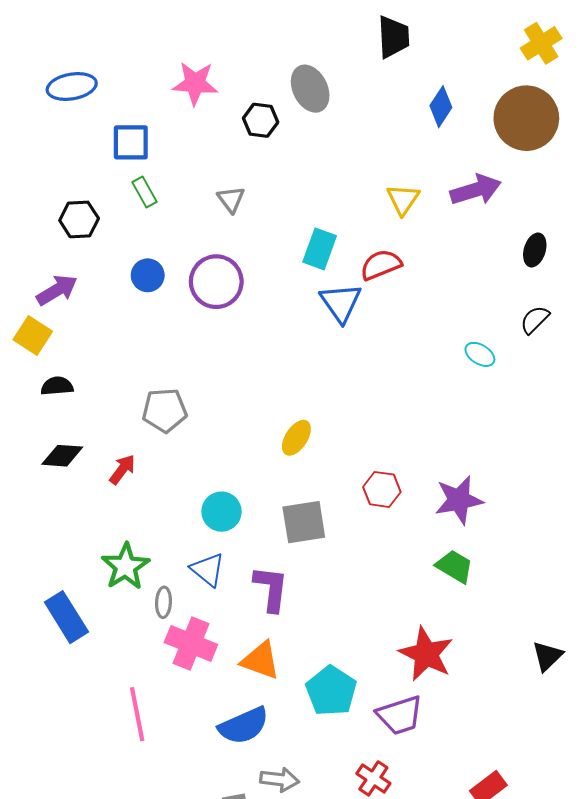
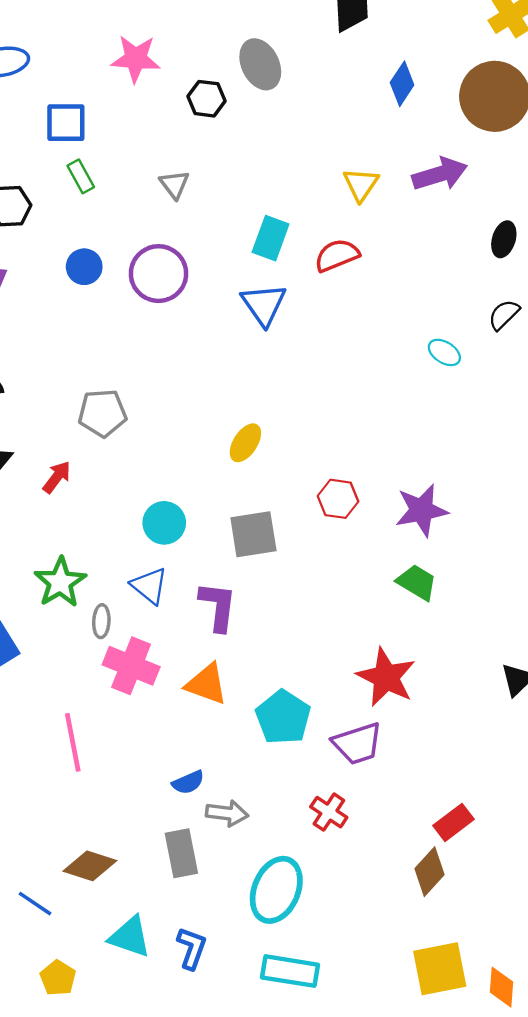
blue triangle: (341, 303) -> (264, 304), moved
blue semicircle: (244, 726) -> (188, 782), moved, size x0.6

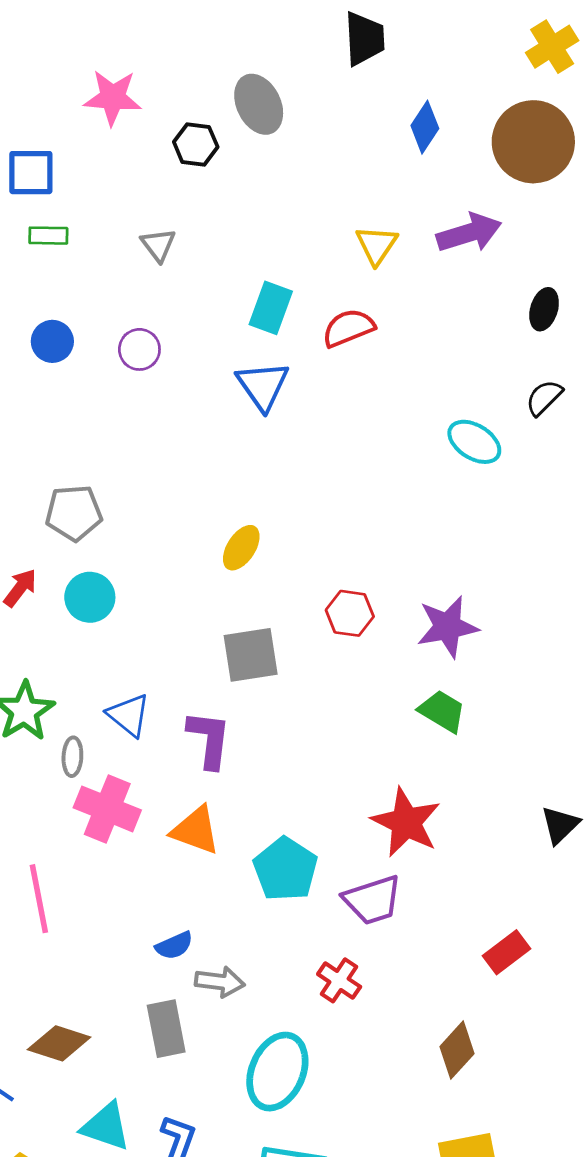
green rectangle: (81, 176) -> (48, 236), turned -60
purple circle: (158, 274) -> (139, 349), size x0.6
cyan ellipse: (444, 352) -> (474, 442), size x1.4
cyan circle: (164, 523) -> (90, 597), moved
red rectangle: (453, 822) -> (507, 952), moved

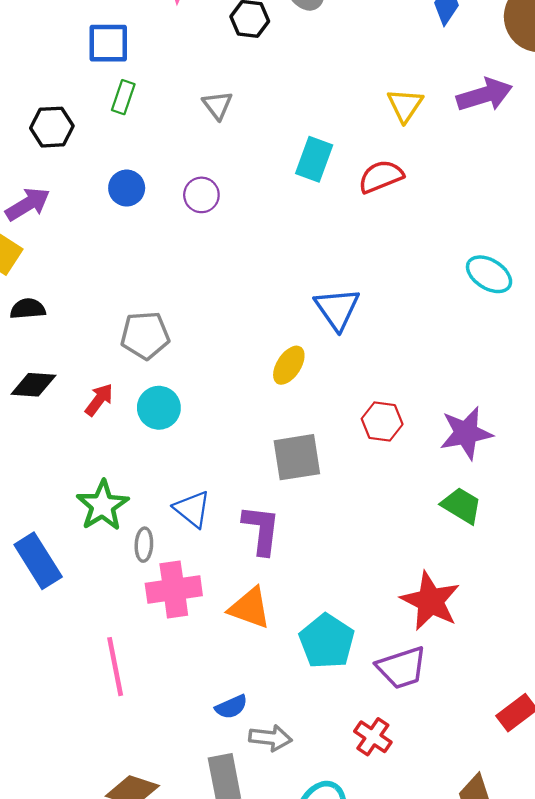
green rectangle: (48, 236) -> (123, 97), turned -72
blue triangle: (263, 386) -> (337, 309), moved
pink cross: (107, 809) -> (174, 590), turned -30

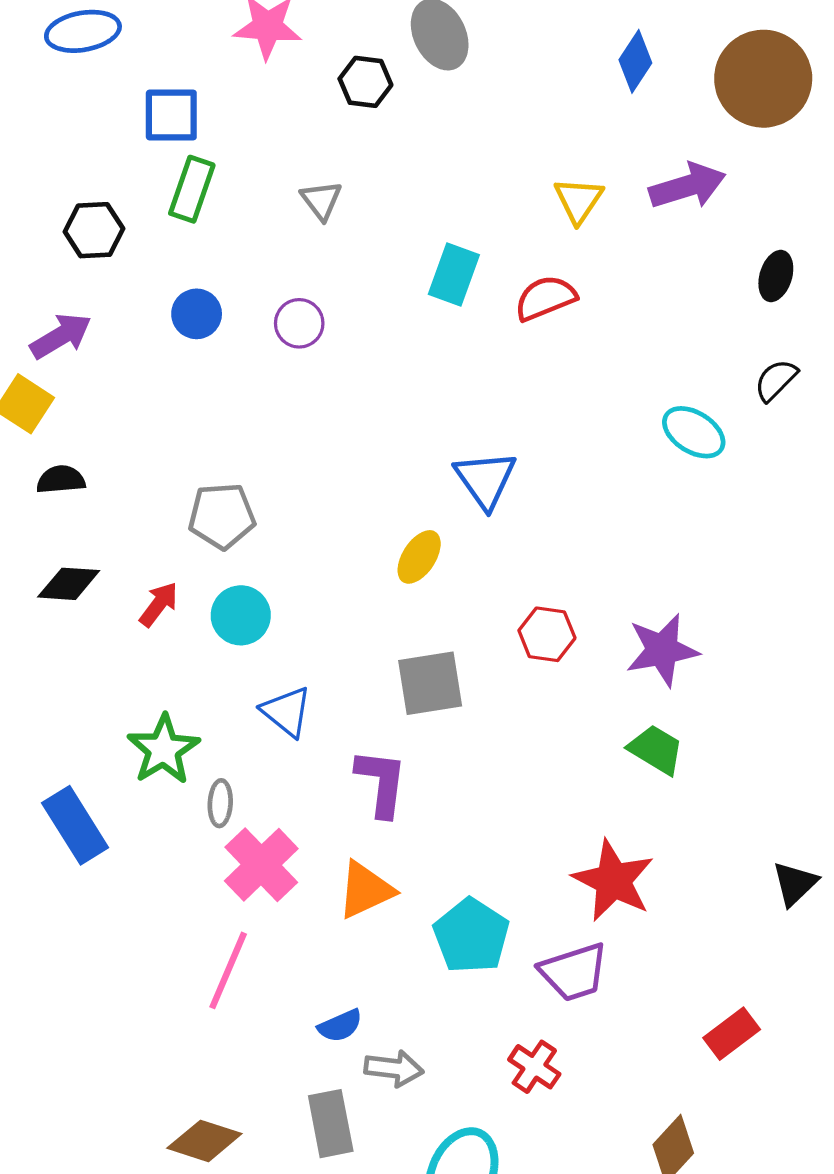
green rectangle: (123, 97) -> (192, 189), size x1.4
blue triangle: (192, 509) -> (287, 712), moved
pink cross: (174, 590) -> (261, 865), turned -36
orange triangle: (250, 608) -> (365, 890), turned -45
pink line: (115, 667) -> (228, 970), moved, turned 34

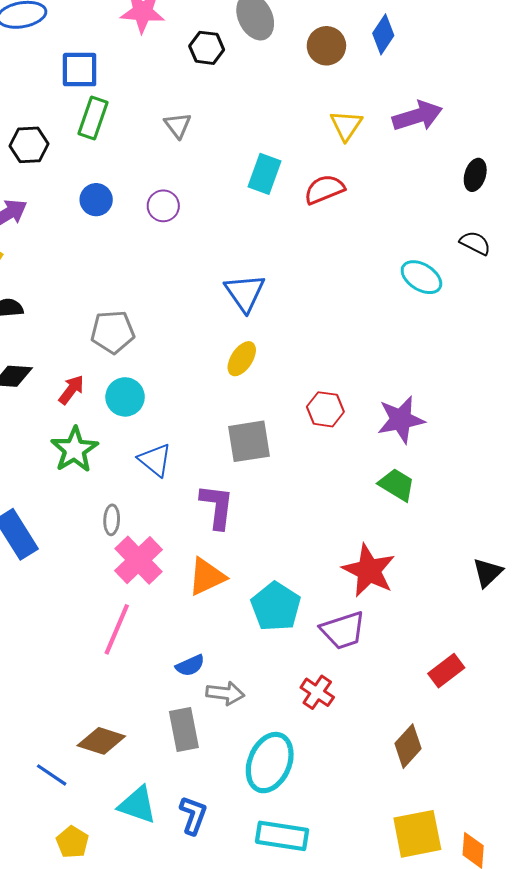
brown circle: (763, 79) -> (326, 46), moved, size x0.6
black semicircle: (776, 380) -> (475, 243), turned 72
blue triangle: (485, 480) -> (245, 293), moved
green star: (163, 750) -> (74, 450), moved

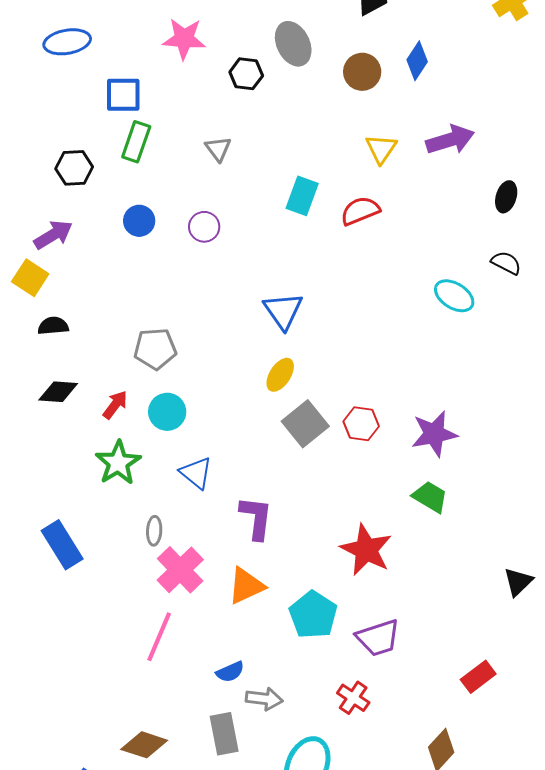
gray square: (249, 441) -> (305, 424), moved, turned -30
red star: (369, 570) -> (366, 550), moved

